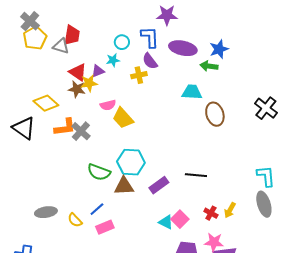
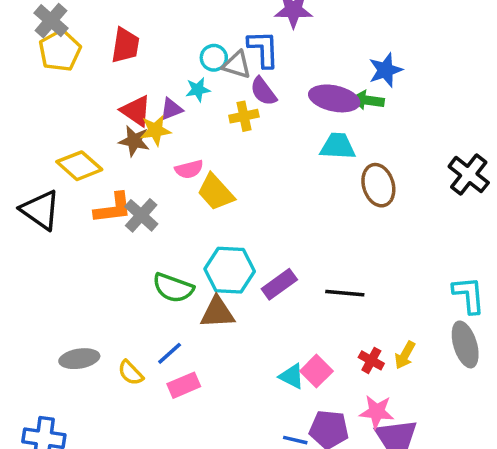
gray triangle: (61, 46) -> (237, 65), moved
purple ellipse: (183, 48) -> (334, 98), moved
purple rectangle: (159, 185) -> (279, 284), moved

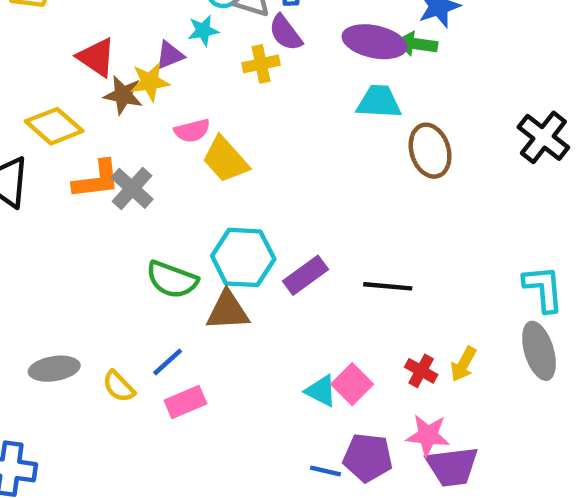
red triangle: (136, 111) -> (96, 57), moved

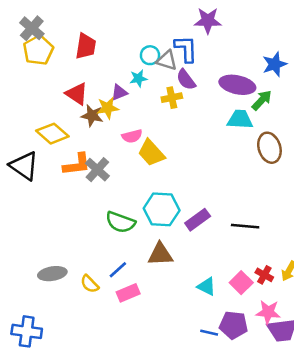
green arrow: (417, 44) -> (262, 100), moved, turned 125
brown triangle: (228, 311) -> (160, 254), moved
pink square: (352, 384) -> (241, 283), moved

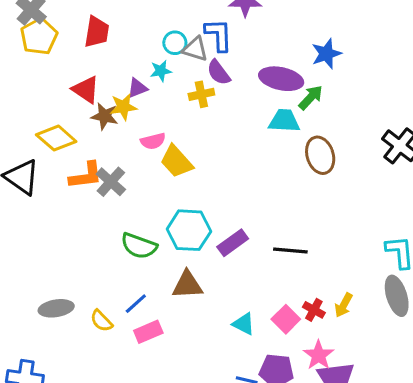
pink star: (268, 312) -> (319, 355), turned 30

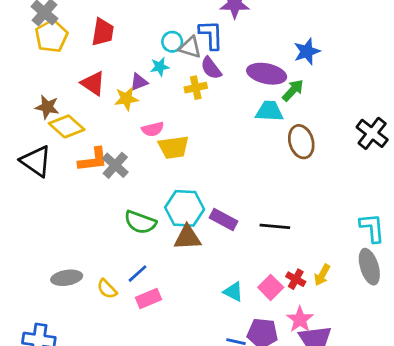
brown star: (105, 116) -> (47, 107), moved
yellow trapezoid: (176, 161) -> (174, 147), turned -56
purple rectangle: (233, 243) -> (224, 219), turned 64
brown triangle: (187, 285) -> (187, 237), moved

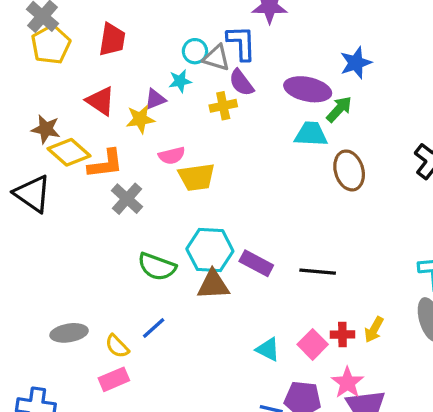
orange L-shape: (93, 160) -> (105, 164), moved
red cross: (296, 279) -> (342, 335), turned -30
pink rectangle: (149, 299) -> (114, 379), moved

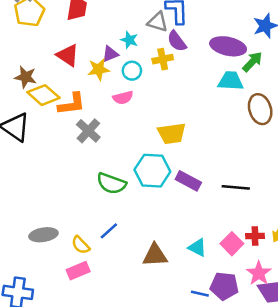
cyan circle: (195, 51) -> (132, 71), moved
cyan star: (180, 81) -> (129, 40), turned 30
yellow trapezoid: (197, 177) -> (172, 133), moved
brown triangle: (213, 285) -> (155, 255), moved

